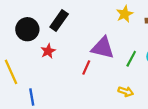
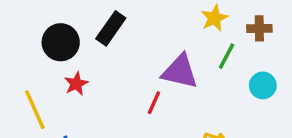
red star: (48, 51) -> (76, 84), moved
green line: (131, 59) -> (227, 56), moved

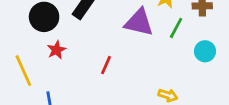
purple triangle: (180, 72) -> (139, 22), moved
red line: (154, 103) -> (106, 65), moved

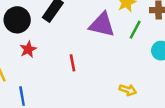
red line: (106, 65) -> (72, 63), turned -35

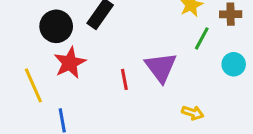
purple triangle: (102, 25) -> (161, 67), moved, turned 40
red star: (28, 49) -> (70, 63), size x1.5

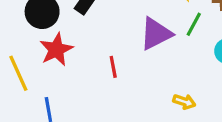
purple triangle: (161, 67) -> (156, 34), moved, turned 40

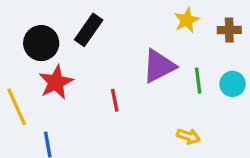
green line: (194, 24) -> (198, 81), moved, turned -35

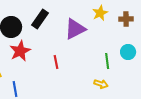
purple triangle: (159, 66) -> (75, 29), moved
green line: (198, 81) -> (107, 61), moved

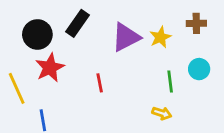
yellow star: (100, 13) -> (160, 37), moved

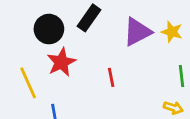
yellow star: (160, 37) -> (172, 32), turned -30

